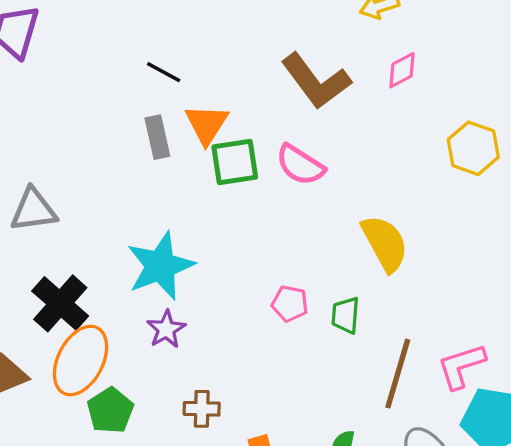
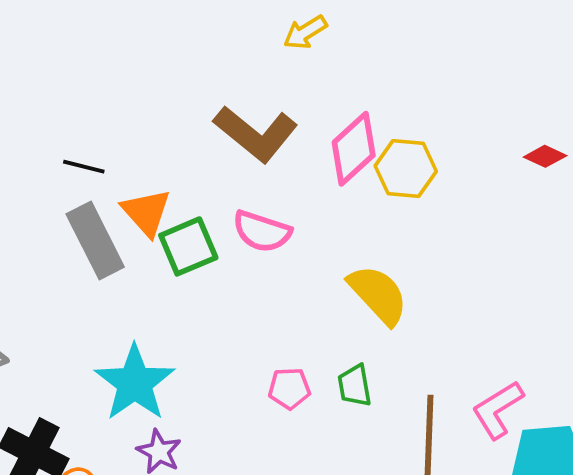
pink diamond: (402, 70) -> (354, 149), moved, size x1.6
gray rectangle: (157, 137) -> (95, 241), size x1.5
yellow hexagon: (473, 148) -> (406, 169), moved

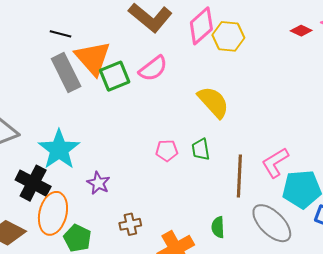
orange triangle: (146, 212) -> (93, 58), size x1.4
pink semicircle: (262, 231) -> (153, 69), turned -56
cyan star: (135, 383) -> (59, 150), moved

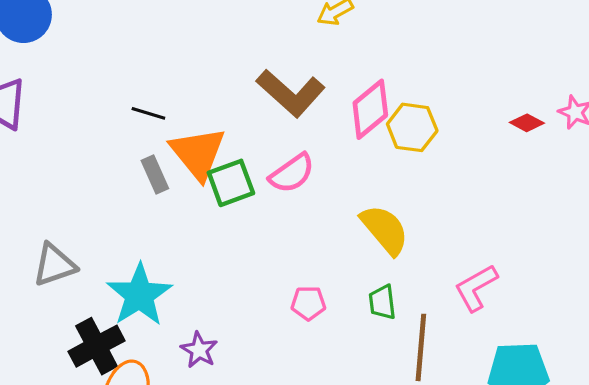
gray rectangle: (66, 73) -> (155, 174), size x0.6
green trapezoid: (201, 149) -> (382, 302), moved
pink L-shape: (275, 163) -> (476, 288), moved
black cross: (33, 183) -> (97, 346), turned 32

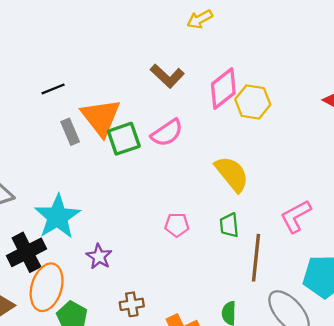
brown L-shape: (291, 93) -> (167, 76), size x0.7
black line: (148, 113) -> (53, 89), moved, turned -40

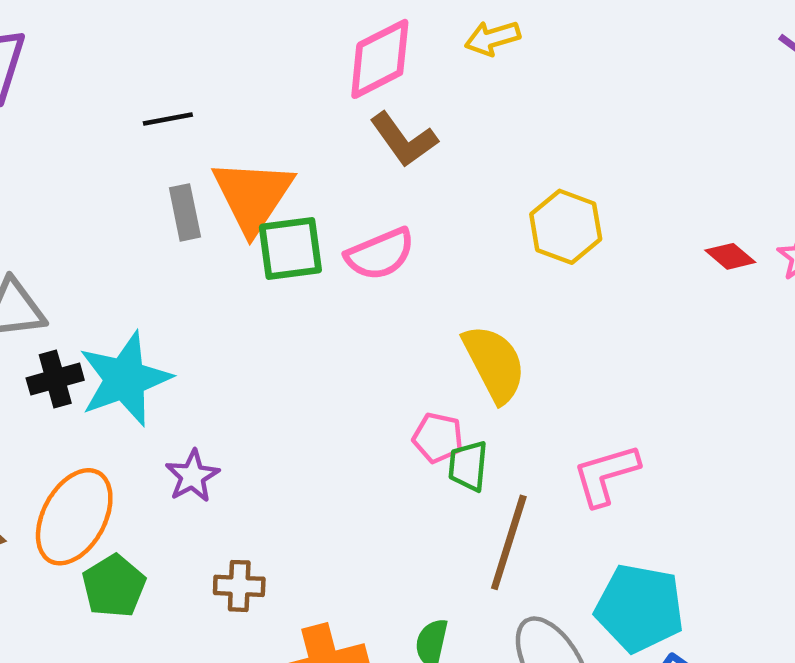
pink diamond: (223, 89) -> (380, 59), moved
pink pentagon: (177, 225) -> (438, 438), moved
black cross: (26, 252) -> (55, 379), moved, size x0.7

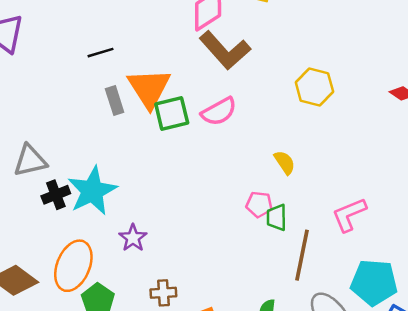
brown L-shape: (404, 140) -> (225, 50), size x1.4
yellow semicircle: (494, 363) -> (285, 162), size x0.6

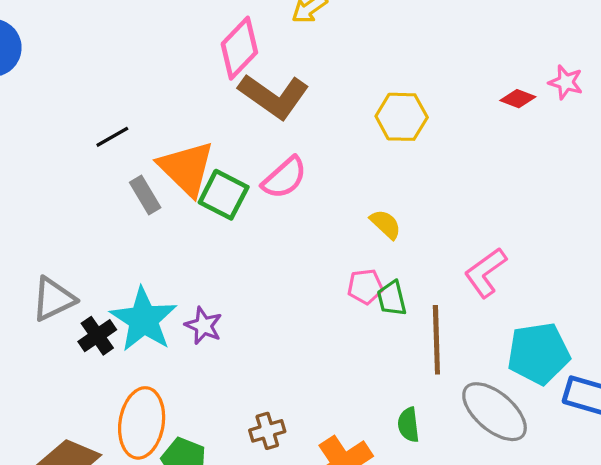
green square: (172, 114) -> (224, 195), turned -36
purple star: (133, 238) -> (203, 326), moved

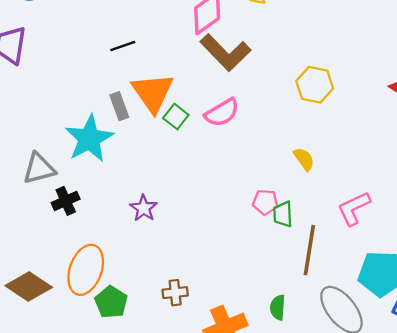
black line: (112, 137) -> (123, 46), moved
green square: (224, 195) -> (176, 117), size x0.7
yellow semicircle: (386, 224) -> (304, 159), moved
cyan star: (144, 320) -> (89, 139), moved

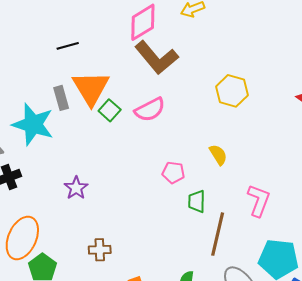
cyan star: (89, 139) -> (33, 124), turned -30
pink pentagon: (265, 202) -> (173, 173), moved
pink L-shape: (354, 208) -> (259, 200), turned 132
brown cross: (175, 293) -> (100, 250), moved

